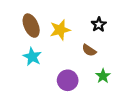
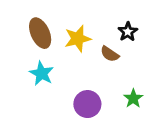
brown semicircle: (89, 50) -> (110, 54), moved

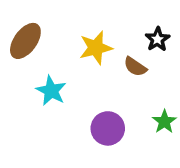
brown ellipse: (40, 33) -> (25, 41), moved, turned 60

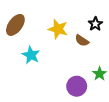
yellow star: (96, 48) -> (58, 29), turned 30
purple circle: (108, 128) -> (77, 86), moved

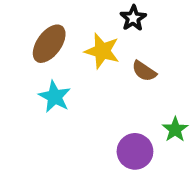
black star: (95, 24) -> (133, 18), moved
brown ellipse: (15, 25) -> (49, 44), moved

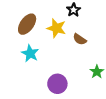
purple circle: (135, 151) -> (57, 84), moved

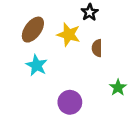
brown semicircle: (80, 39) -> (97, 48), turned 56

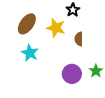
purple circle: (70, 102) -> (72, 74), moved

